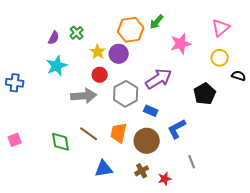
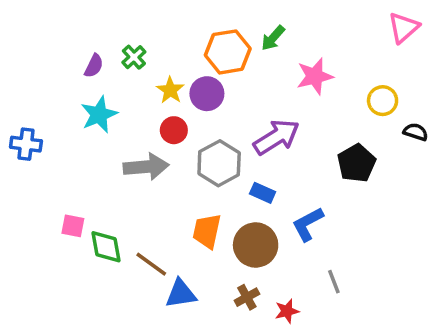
pink triangle: (221, 28) -> (403, 28), moved
brown line: (89, 134) -> (151, 264), moved
pink square: (15, 140) -> (73, 226), moved, turned 32

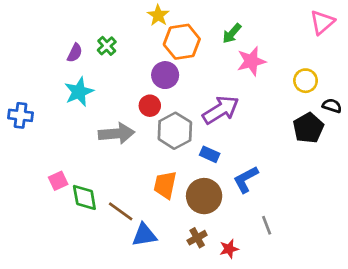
green arrow: (273, 38) -> (232, 33), moved
yellow star: (170, 90) -> (158, 15), moved
red circle: (174, 130) -> (150, 106), moved
black pentagon: (356, 163) -> (308, 128), moved
pink square: (73, 226) -> (58, 181), turned -36

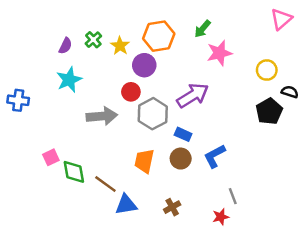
yellow star: (158, 15) -> (120, 46), moved
brown circle: (204, 196) -> (181, 159), moved, size x0.7
red star: (229, 249) -> (221, 217), moved

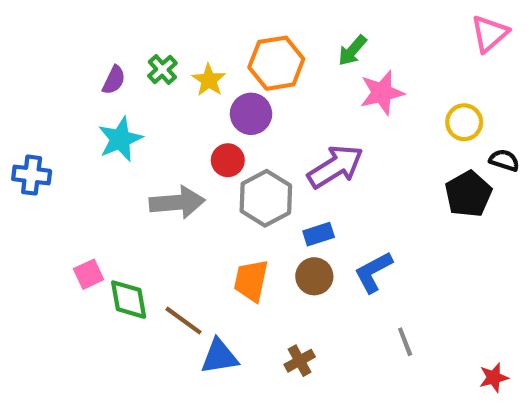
blue rectangle: (183, 134) -> (319, 234), turned -42
red star: (221, 217) -> (494, 378), moved

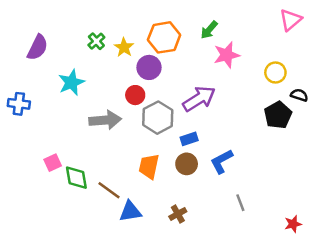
purple semicircle: (114, 80) -> (38, 47), moved, size x1.5

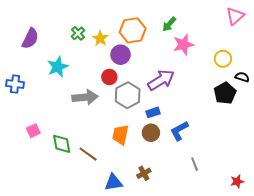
pink square: (53, 163) -> (33, 131), moved
blue triangle: (130, 211) -> (113, 182), moved

